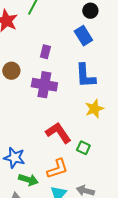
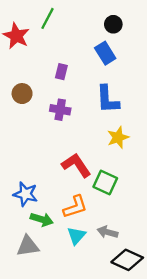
purple cross: (44, 85) -> (60, 110), size x0.7
green square: (83, 148) -> (105, 182), size x1.5

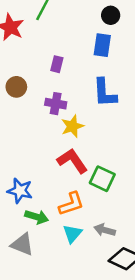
blue rectangle: (105, 53) -> (102, 45), turned 40
yellow star: (118, 137) -> (72, 126), moved
gray triangle: (28, 246) -> (22, 244), turned 30

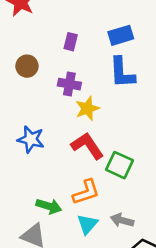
blue rectangle: (102, 45) -> (121, 35), moved, turned 65
blue star: (20, 191) -> (31, 139), moved

